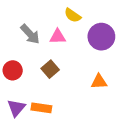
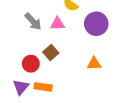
red circle: (13, 70) -> (31, 64), moved

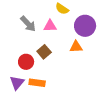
orange triangle: (94, 64) -> (76, 47), moved

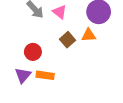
pink triangle: (50, 26) -> (60, 12), turned 40
brown square: (44, 52) -> (67, 40), moved

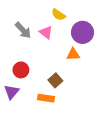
brown square: (67, 40) -> (55, 80), moved
orange rectangle: (45, 75) -> (46, 98), moved

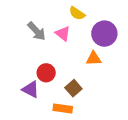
red circle: (21, 70) -> (46, 73), moved
purple triangle: (12, 92) -> (31, 89), moved, turned -42

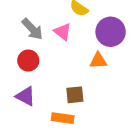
red circle: (46, 73) -> (28, 61), moved
brown square: (73, 88) -> (75, 95), turned 35

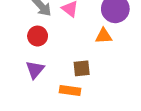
purple triangle: (26, 96) -> (35, 70), turned 42

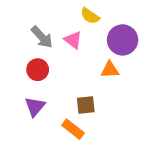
orange rectangle: (70, 90) -> (73, 129), turned 30

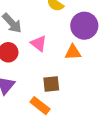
pink triangle: (73, 40) -> (39, 43), moved

